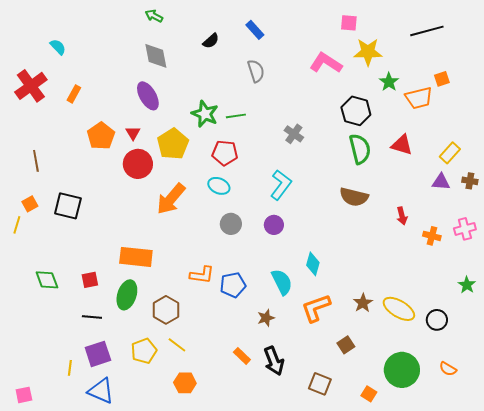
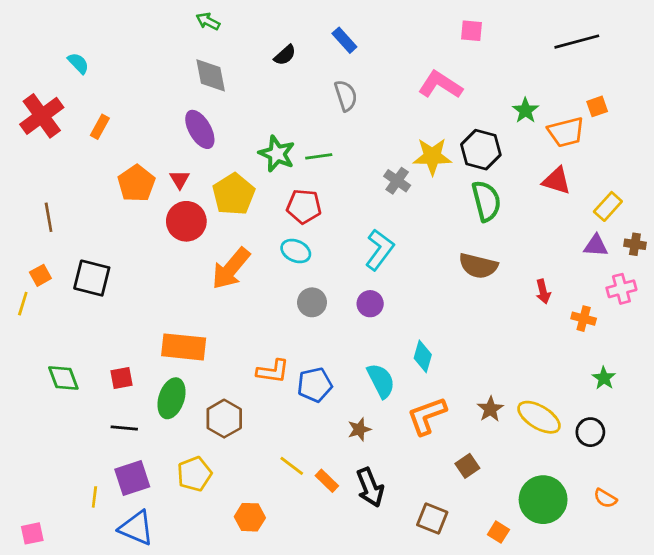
yellow star: (368, 52) -> (432, 156), moved
red triangle: (402, 145) -> (557, 181), moved
pink cross: (465, 229) -> (621, 289), moved
green star: (467, 285) -> (604, 378), moved
yellow line: (177, 345) -> (292, 466), moved

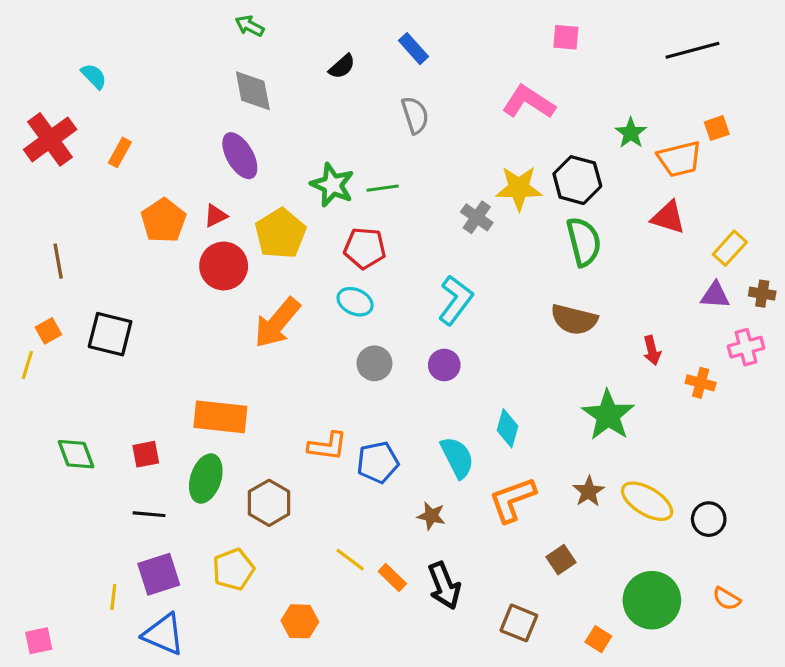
red triangle: (180, 179) -> (216, 216), turned 35
green star: (604, 378) -> (608, 415), moved, size x1.8
brown star: (359, 429) -> (431, 516), turned 30

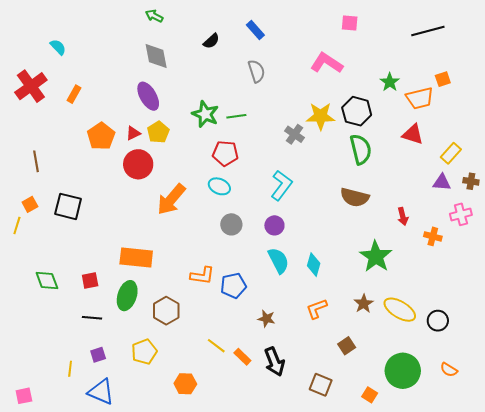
yellow pentagon: (280, 234) -> (158, 132), moved, size x0.7
cyan semicircle: (457, 457) -> (278, 261), moved
orange L-shape: (512, 500) -> (317, 309), size x0.7
purple square: (159, 574) -> (98, 355), size x0.6

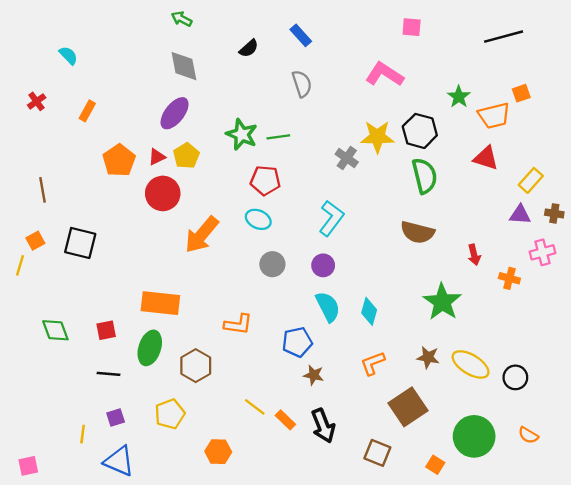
red cross: (31, 86) -> (37, 101), size x0.5
purple ellipse: (148, 96) -> (175, 113), turned 68
blue pentagon: (233, 286) -> (297, 342), moved
brown star: (364, 304) -> (428, 357), turned -30
brown square: (347, 346) -> (408, 407), size x1.8

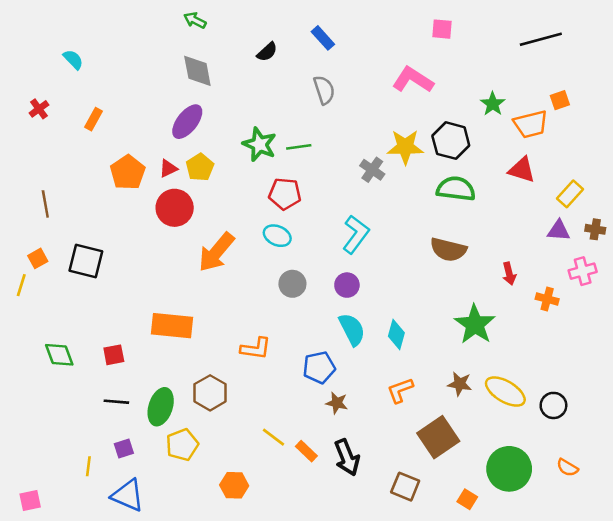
green semicircle: (425, 176) -> (456, 189), turned -69
green ellipse: (150, 348) -> (161, 407), moved

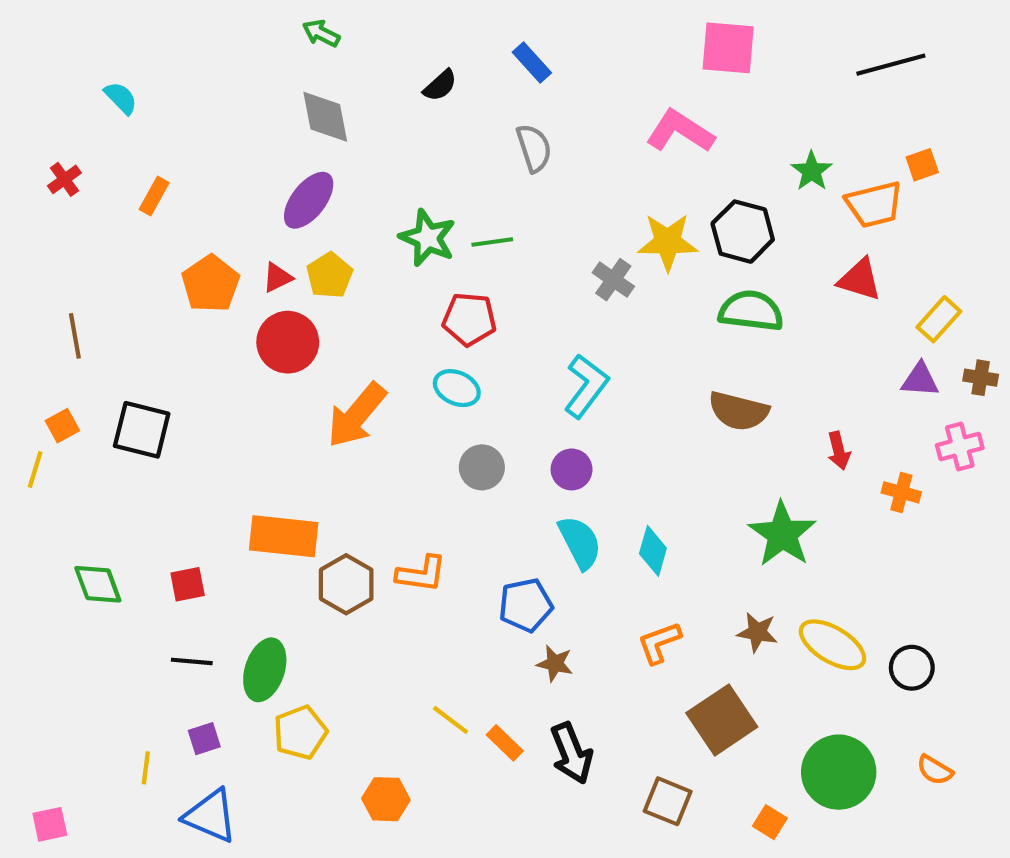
pink square: (442, 29) -> (728, 48), size x1.6
brown hexagon: (210, 393) -> (346, 584), moved

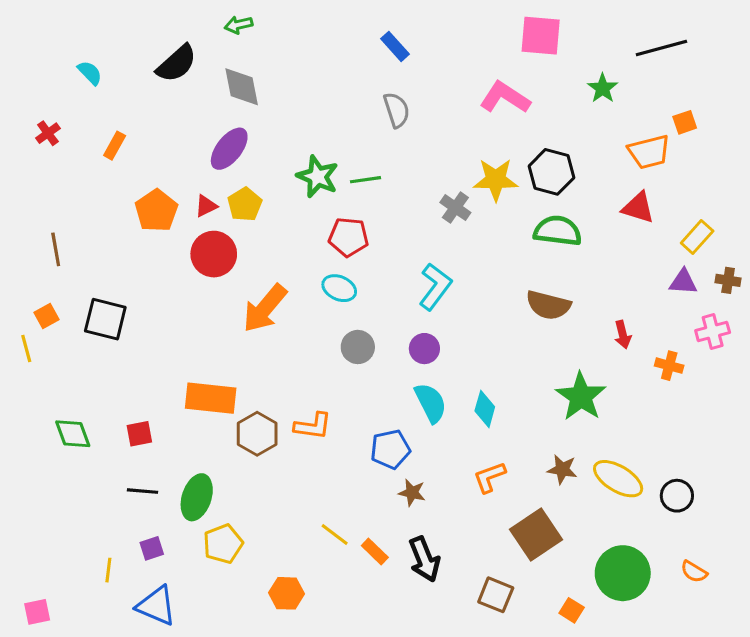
green arrow: (321, 33) -> (239, 25), turned -40
black semicircle: (440, 85) -> (177, 63), moved, size x1.6
green star: (812, 171) -> (603, 88), moved
yellow line: (35, 469) -> (26, 349), turned -32

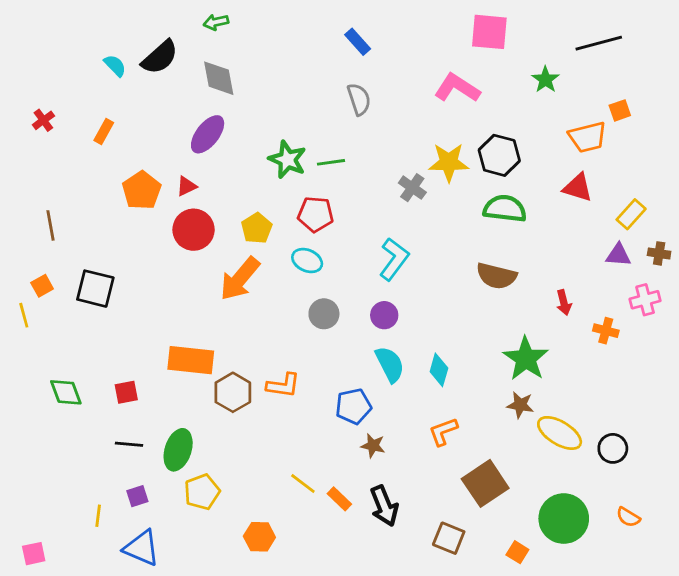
cyan semicircle: (90, 73) -> (115, 66), moved
yellow pentagon: (245, 204) -> (257, 228), moved
brown star: (562, 469) -> (520, 405), moved

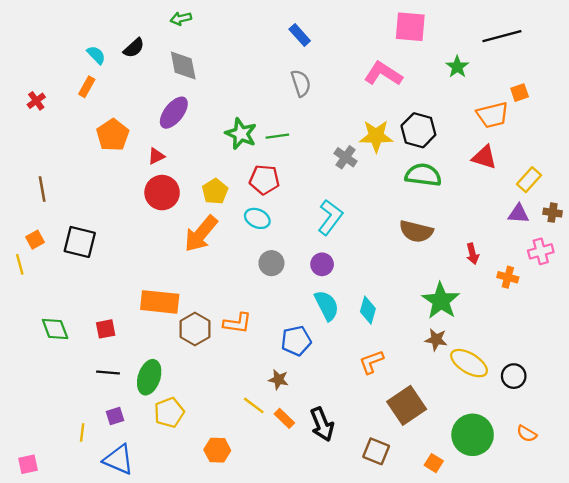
black semicircle: (160, 57) -> (134, 48), size x0.7
orange rectangle: (104, 131) -> (87, 87), moved
orange pentagon: (142, 190) -> (113, 135), moved
brown star: (373, 446) -> (279, 380), moved

